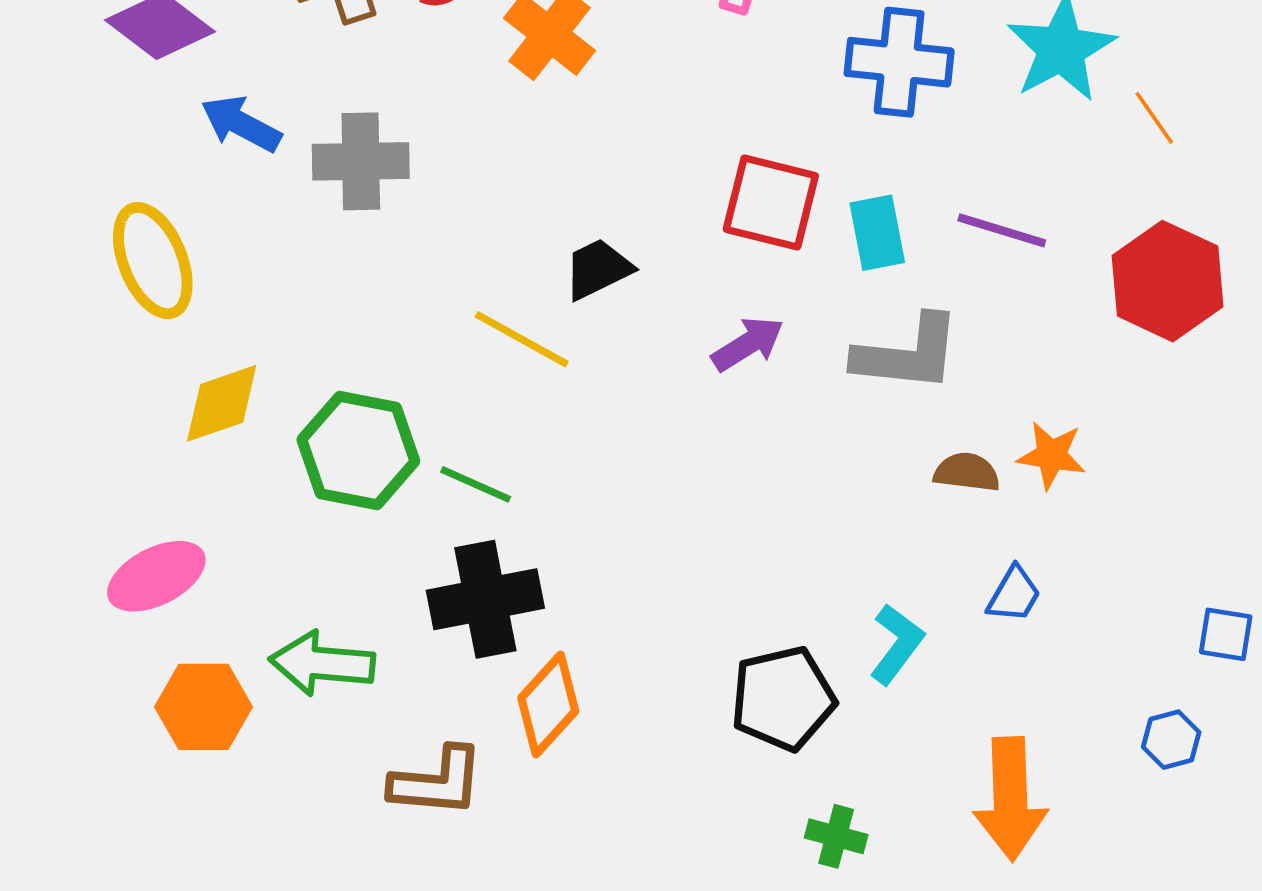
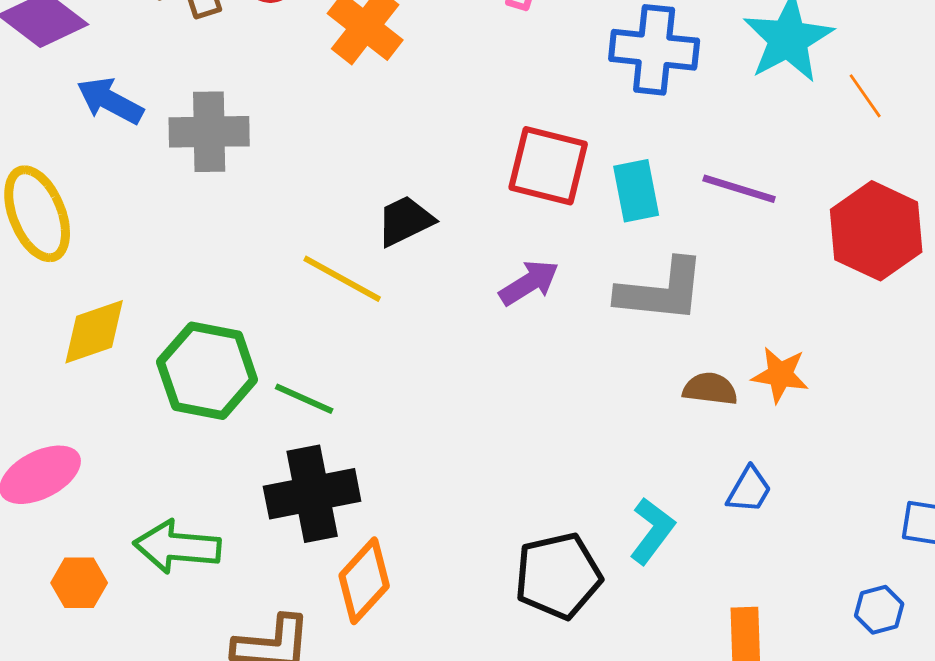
orange hexagon: (204, 707) -> (79, 583), size x0.7

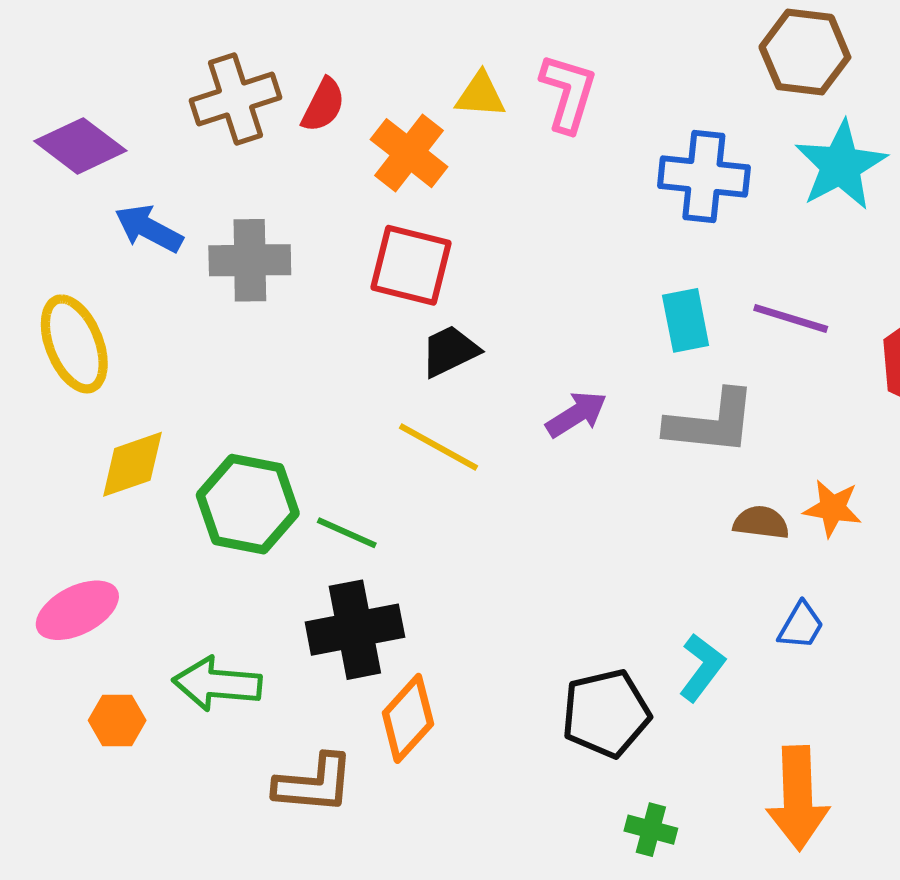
red square: (548, 166) -> (411, 265), moved
yellow line: (342, 279) -> (439, 447), moved

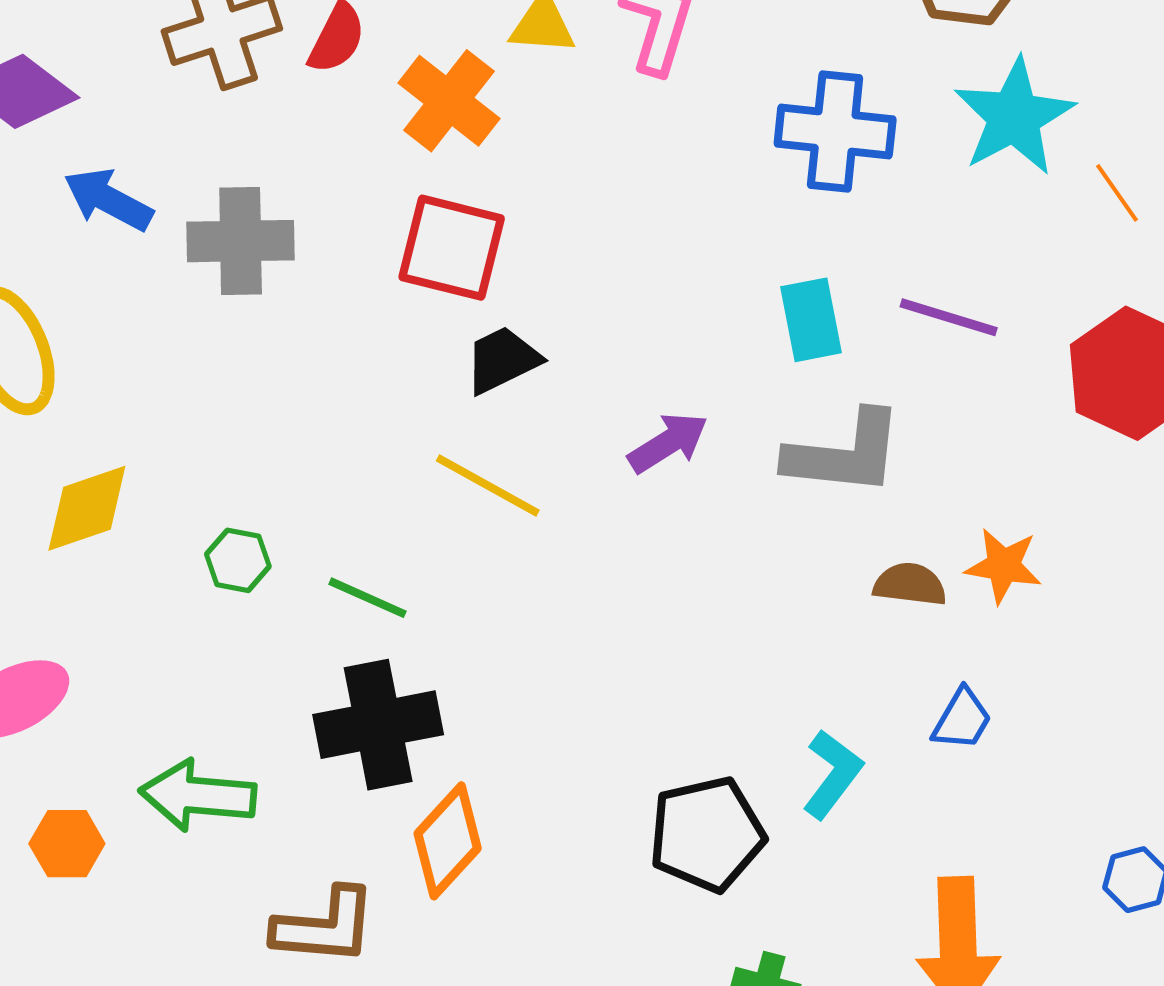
green hexagon: (248, 504) -> (238, 560), size x0.5

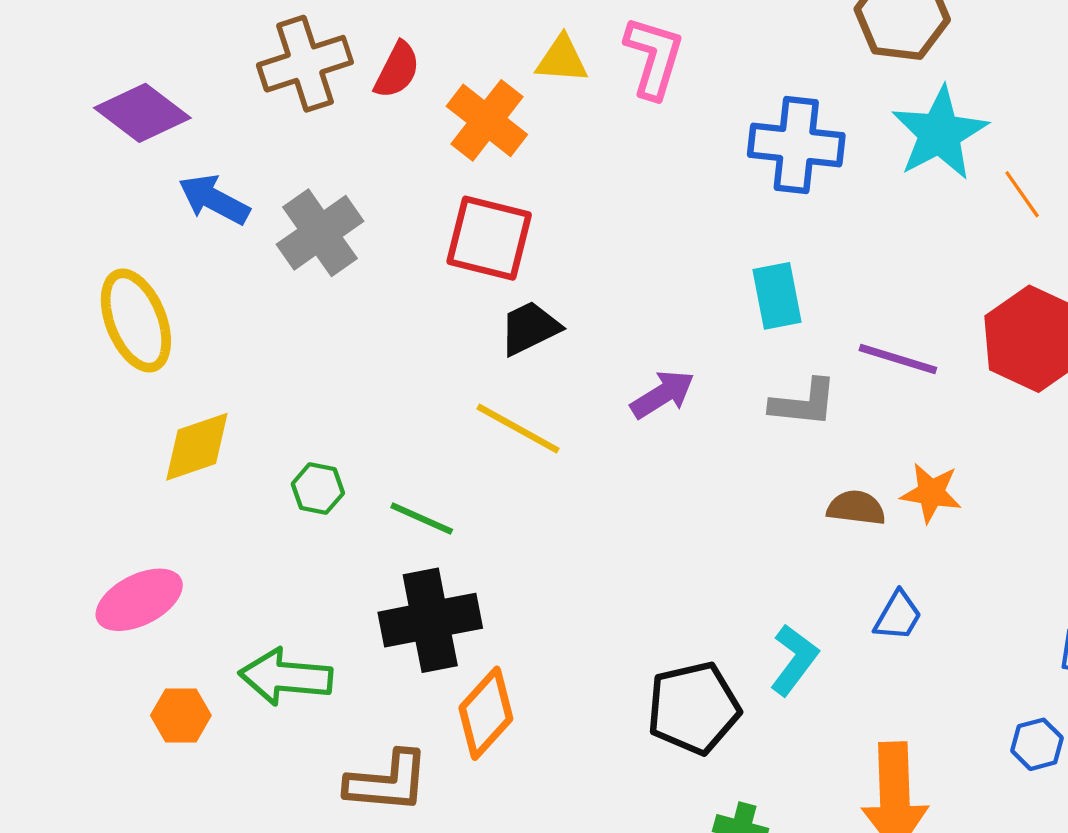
gray cross: (241, 241) -> (320, 233), turned -34
purple line: (949, 317) -> (898, 359), moved
gray L-shape: (844, 453) -> (804, 403), size x0.7

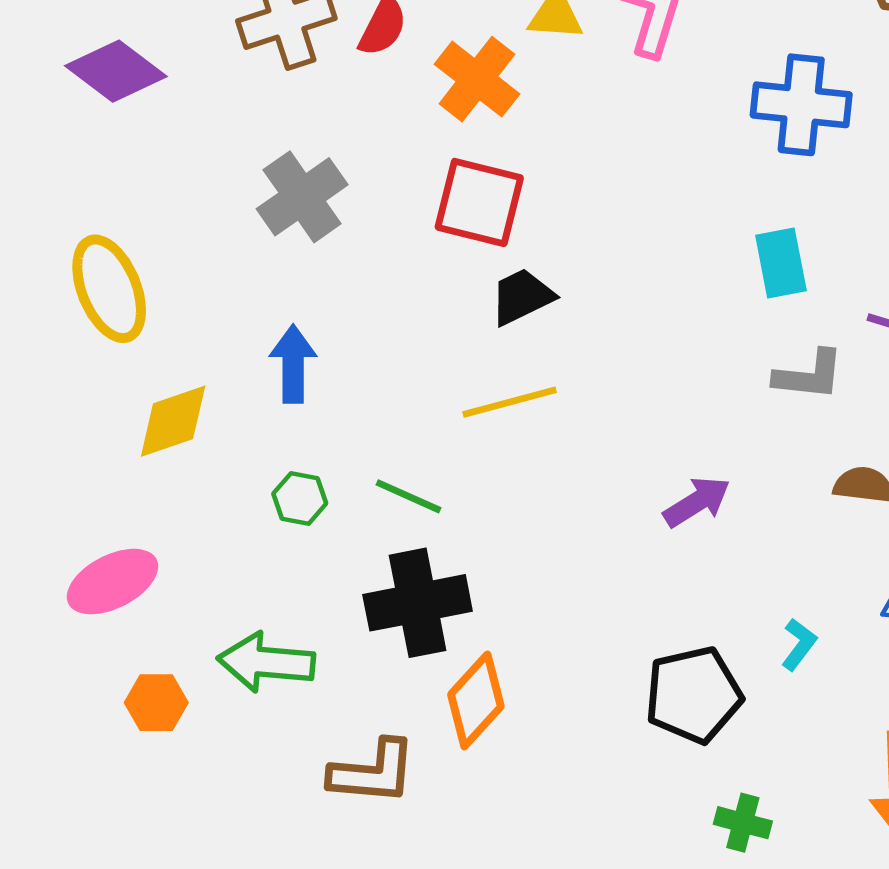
blue arrow: (214, 200) -> (293, 364), moved, turned 62
purple arrow: (662, 394) -> (697, 502), moved
yellow line: (518, 429) -> (510, 402), turned -44
green hexagon: (318, 489) -> (300, 499), moved
cyan L-shape: (794, 660) -> (799, 644), size x0.7

